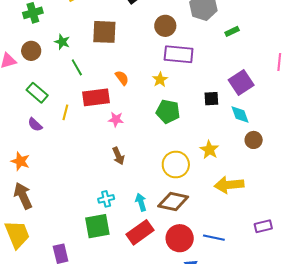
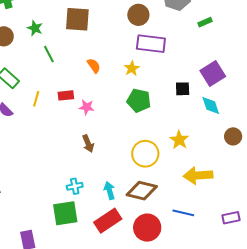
red rectangle: (96, 97) -> (66, 95), moved, size x0.6
brown circle: (254, 140) -> (233, 136), moved
blue line: (214, 238) -> (183, 213), moved

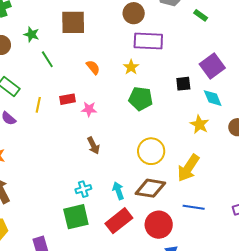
green rectangle: (205, 22) -> (201, 15), turned 64
yellow star: (179, 140) -> (199, 124), moved
yellow arrow: (198, 175) -> (188, 168), moved, turned -48

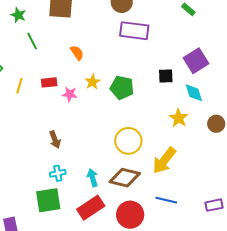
yellow star: (131, 67) -> (92, 82), moved
brown arrow: (93, 145) -> (55, 140), moved

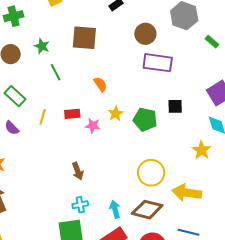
black square: (166, 76) -> (175, 106), moved
yellow arrow: (164, 161) -> (187, 193), turned 60

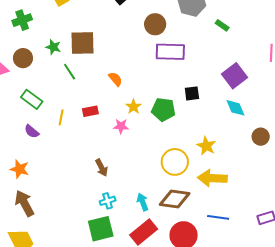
brown square: (84, 38) -> (82, 43), moved
pink star: (93, 126) -> (121, 126), moved
yellow star: (202, 150) -> (206, 146), moved

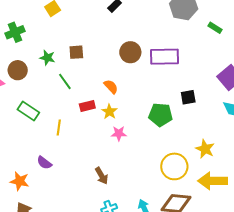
brown circle: (155, 24) -> (130, 52), moved
brown square: (82, 43) -> (76, 52), size x0.6
yellow star: (134, 107) -> (109, 112), moved
red rectangle: (90, 111) -> (87, 106), moved
purple semicircle: (32, 131) -> (44, 163), moved

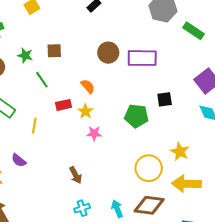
green rectangle: (215, 28) -> (194, 31), size x1.5

